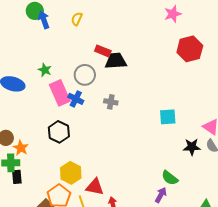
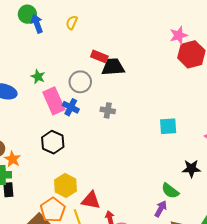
pink star: (173, 14) -> (179, 35), moved
black star: (192, 147) -> (191, 169), moved

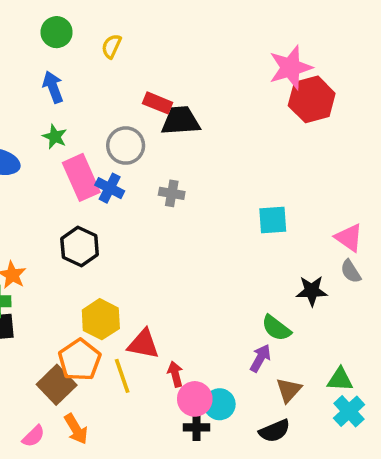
green circle: (27, 14) -> (57, 32), moved
blue arrow: (37, 24) -> (53, 87), moved
pink star: (179, 35) -> (290, 68), size x1.4

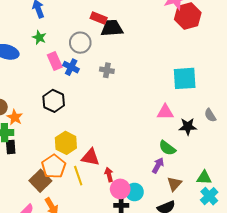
pink rectangle: (81, 177) -> (55, 61), size x0.7
cyan square: (273, 220) -> (185, 78), moved, size x1.4
pink triangle: (349, 238) -> (165, 112), moved, turned -36

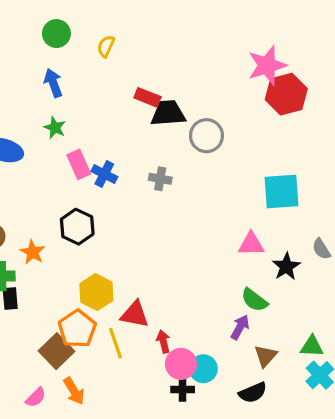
gray circle: (80, 43) -> (206, 136), moved
orange star: (15, 117) -> (33, 252), moved
black star: (188, 127) -> (286, 267), turned -30

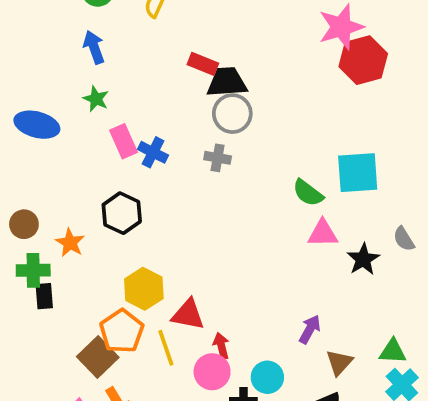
gray circle: (206, 136) -> (232, 114), moved
green semicircle: (254, 300) -> (308, 193), moved
pink circle: (181, 364) -> (212, 372), moved

